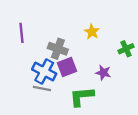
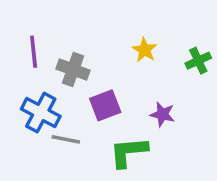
gray cross: (58, 49) -> (73, 70), moved
green cross: (126, 49) -> (198, 61), moved
blue cross: (44, 71) -> (41, 113), moved

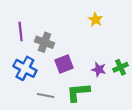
yellow star: (145, 50) -> (95, 20), moved
green cross: (198, 61) -> (120, 67), moved
gray line: (66, 139) -> (46, 96), moved

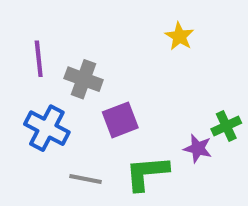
purple star: (99, 69) -> (198, 148), moved

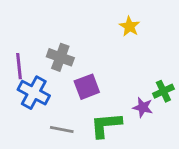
purple line: (39, 59) -> (19, 66), moved

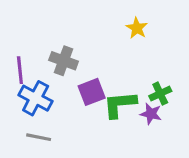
green cross: (163, 91) -> (160, 94), moved
green L-shape: (106, 125) -> (120, 104), moved
gray line: (62, 129) -> (39, 137), moved

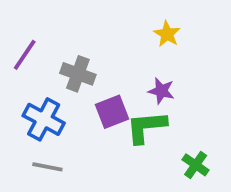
purple line: (20, 70) -> (25, 55), moved, turned 40
green cross: (160, 94) -> (196, 165), moved, turned -30
purple star: (151, 114) -> (161, 91), moved

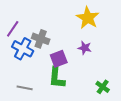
yellow star: (167, 34) -> (88, 18), size x1.6
blue cross: (44, 119) -> (23, 49), moved
green L-shape: (146, 127) -> (57, 78), moved, turned -80

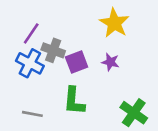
purple line: (13, 29) -> (31, 33), moved
purple square: (59, 59) -> (77, 62), moved
green cross: (103, 87) -> (134, 113), size x1.5

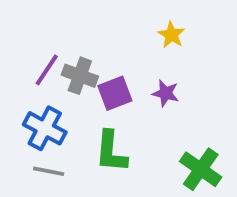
yellow star: (114, 23) -> (171, 35), size x0.6
purple line: (31, 33) -> (47, 70), moved
blue cross: (30, 63) -> (45, 128), moved

